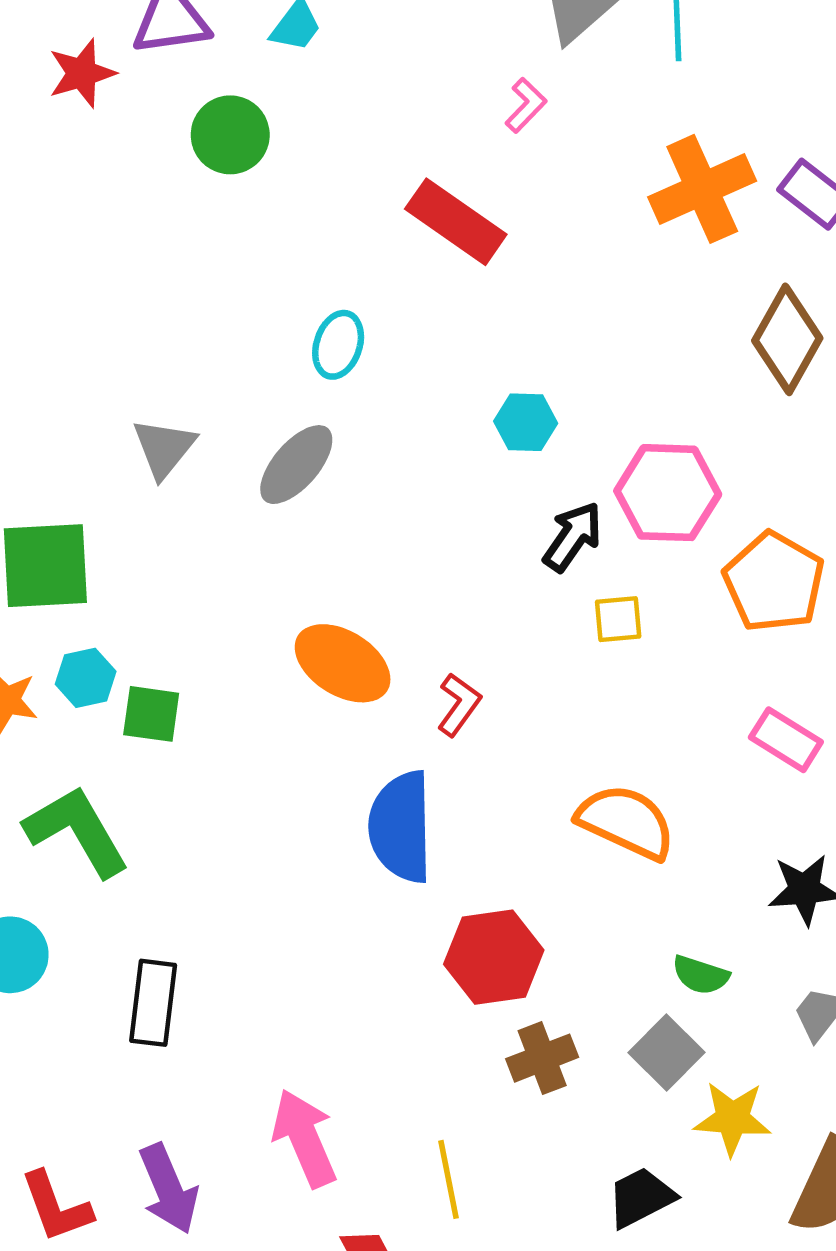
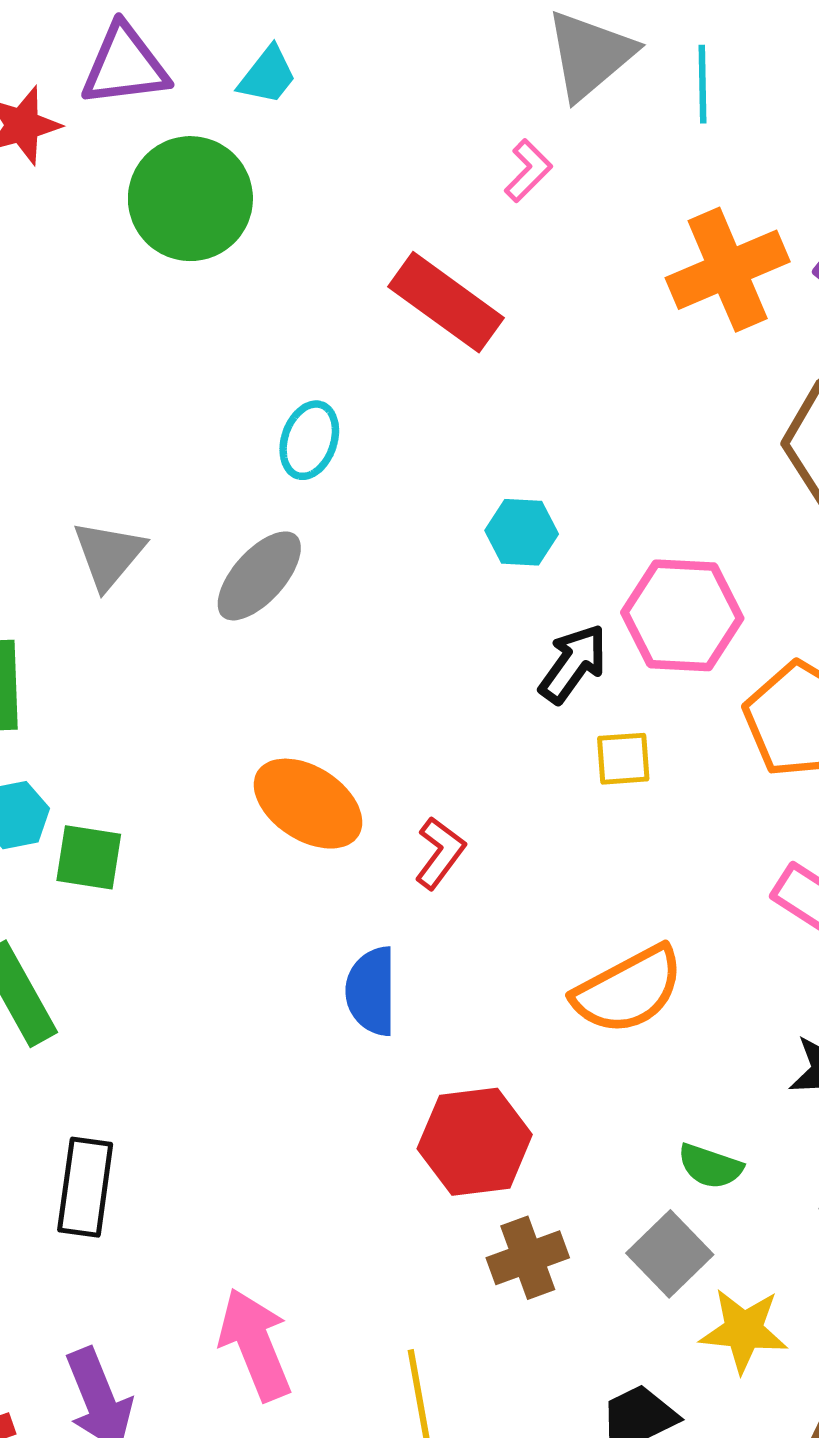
green circle: (230, 135) -> (190, 199), size x1.4
orange semicircle: (626, 822) -> (628, 990), turned 126
blue semicircle: (401, 827) -> (371, 991), size x0.7

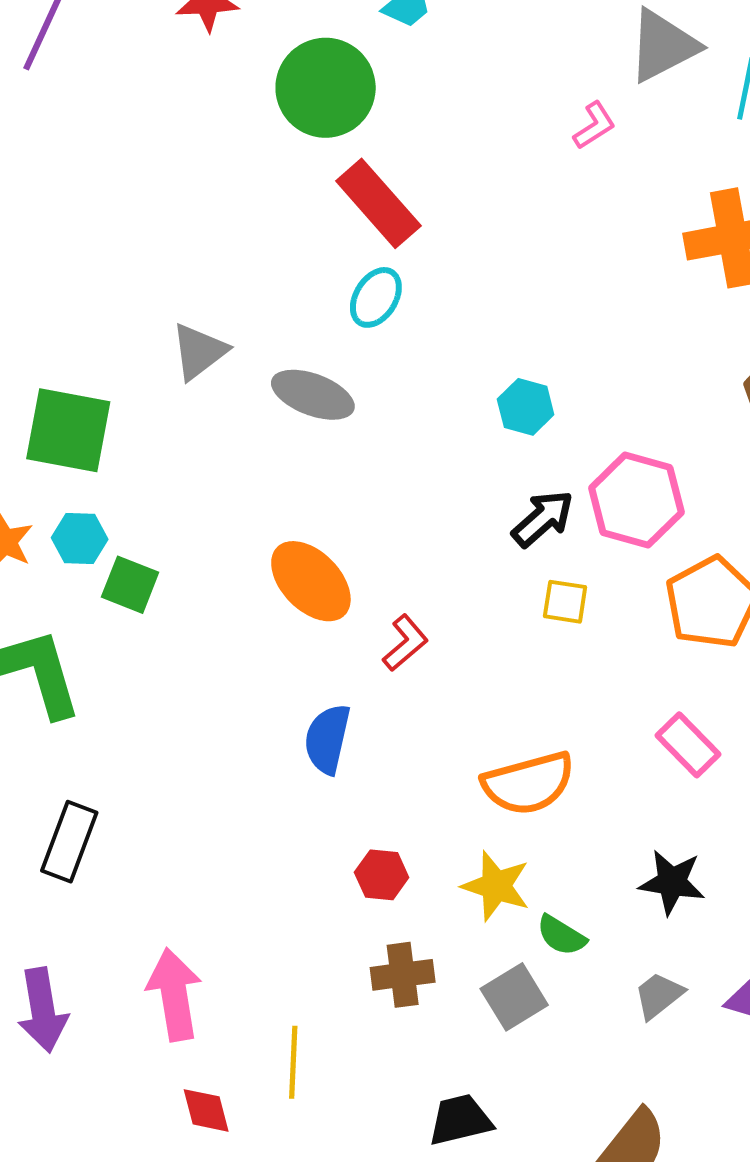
red rectangle: (446, 302) -> (378, 203), moved
gray ellipse: (259, 576) -> (313, 395), turned 56
red hexagon: (475, 1142) -> (382, 875), size x0.6
yellow star: (744, 1330) -> (496, 886), moved

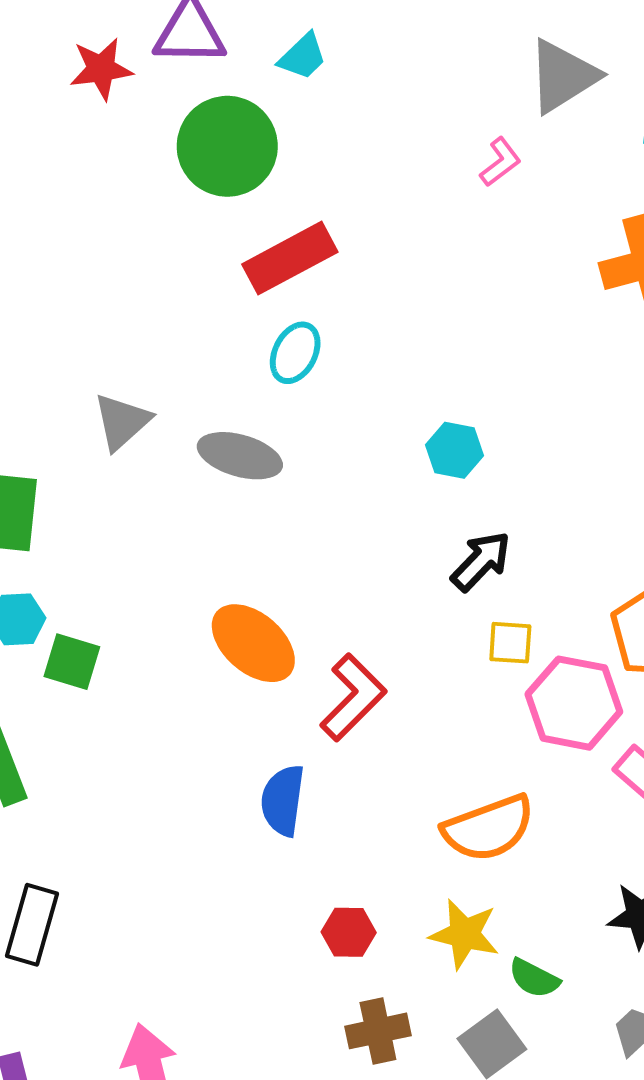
red rectangle: (378, 203) -> (290, 258), turned -72
pink hexagon: (636, 500) -> (574, 703), moved
red L-shape: (405, 643) -> (353, 697), size x1.5

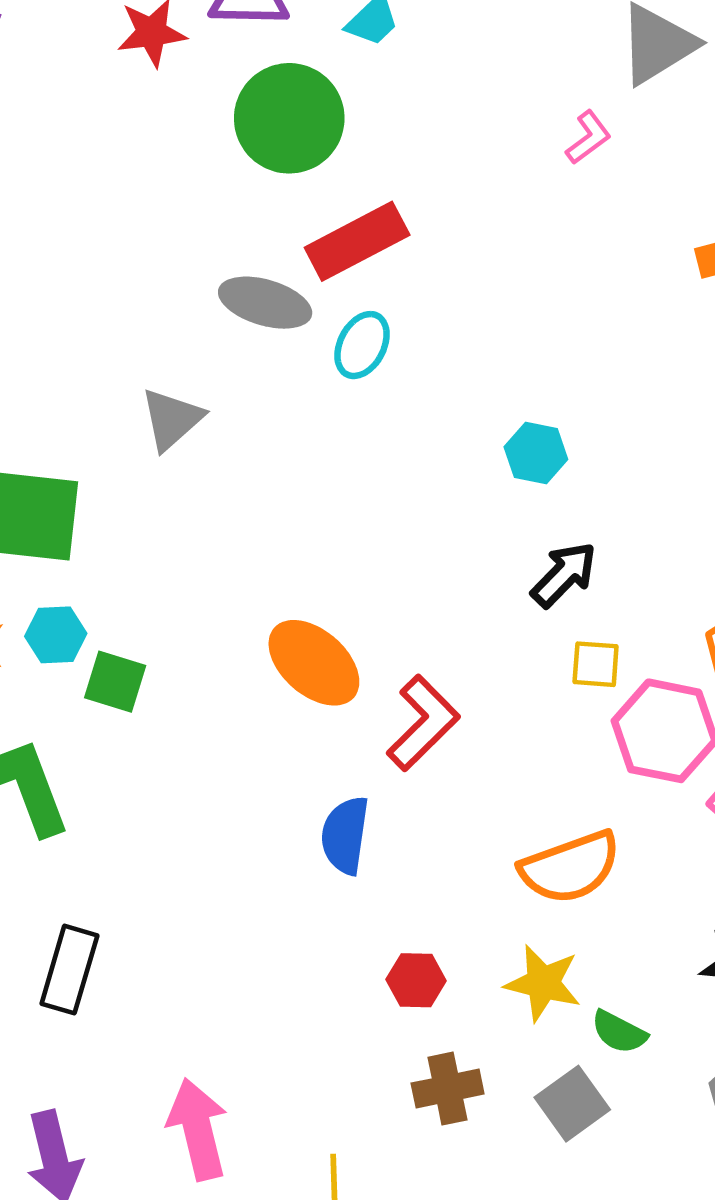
gray ellipse: (240, 456) -> (265, 303), moved

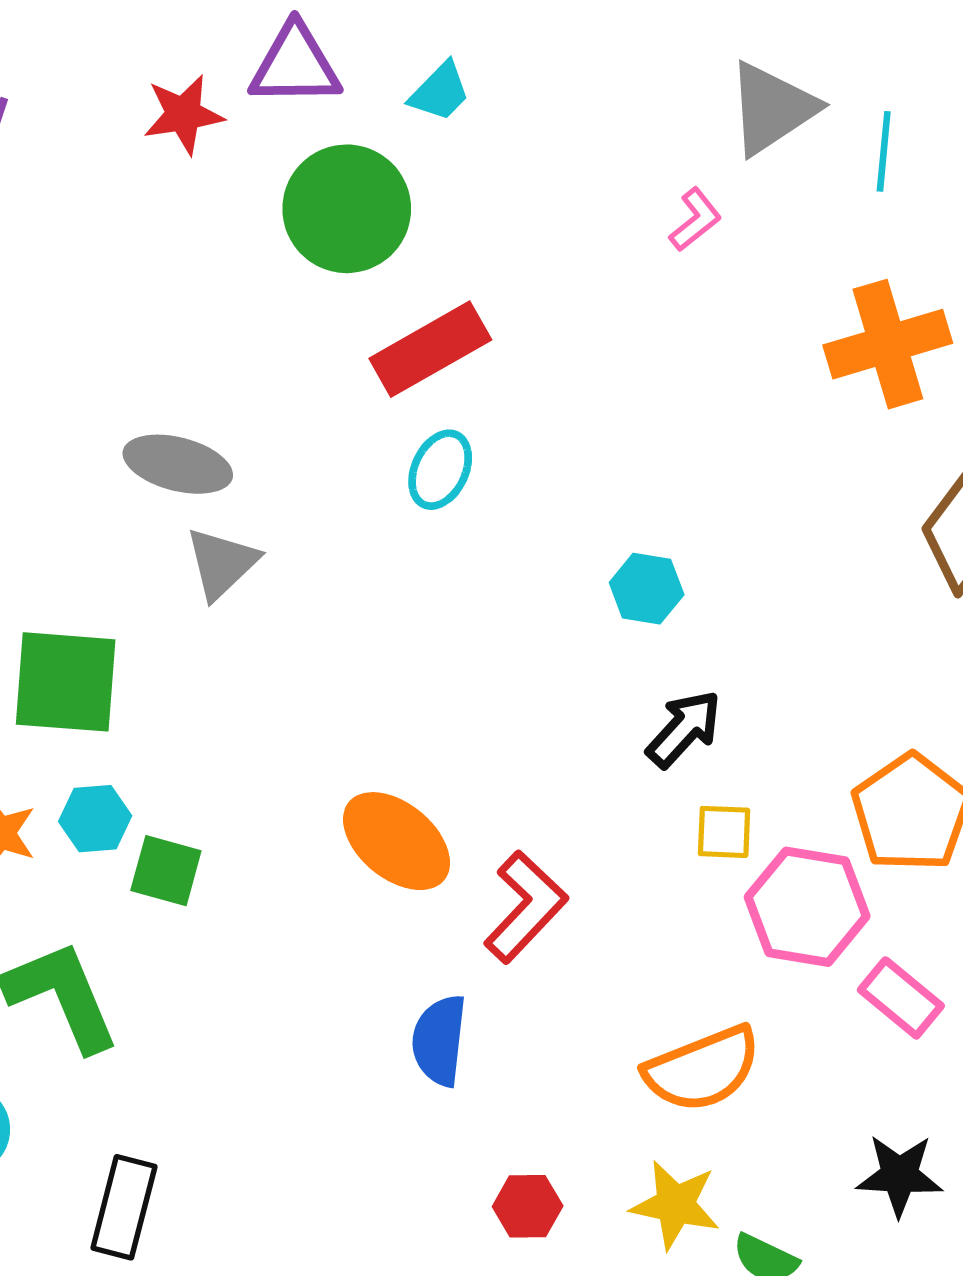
gray ellipse: (265, 303) -> (178, 464), moved

